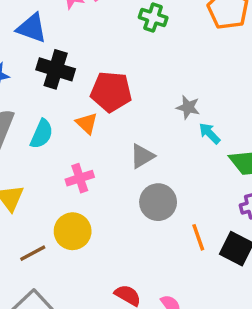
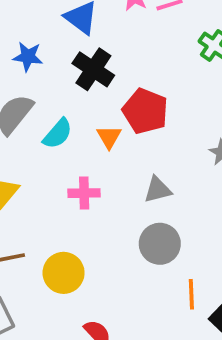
yellow circle: (73, 231) -> (64, 273), moved

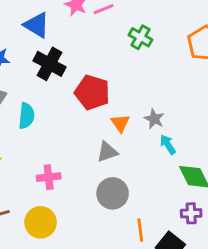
cyan semicircle: (58, 134) -> (26, 116), turned -30
orange triangle: (109, 137) -> (120, 123), moved
pink cross: (84, 193) -> (49, 177), moved

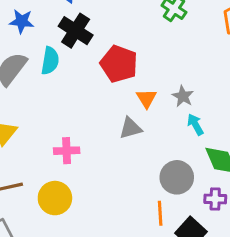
cyan semicircle: (26, 116) -> (50, 61), moved
gray circle: (113, 193) -> (177, 177), moved

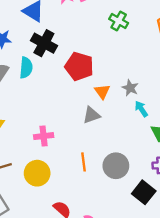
gray circle: (177, 177) -> (116, 166), moved
orange line: (160, 213) -> (83, 162), moved

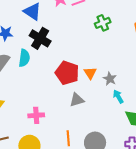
green cross: (119, 21) -> (103, 23), turned 35
red pentagon: (79, 66) -> (67, 73), moved
orange triangle: (102, 92) -> (90, 73), moved

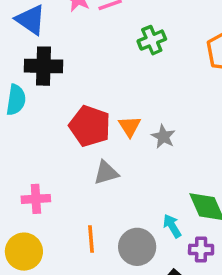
black cross: (40, 38) -> (44, 66), turned -30
cyan arrow: (118, 97) -> (172, 226), moved

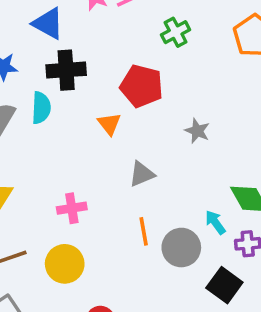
red pentagon: (90, 126) -> (142, 86), moved
orange triangle: (130, 126) -> (109, 124), moved
orange line: (91, 239) -> (144, 231), moved

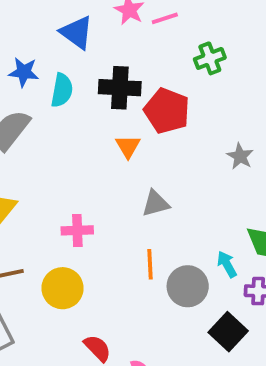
black cross: (66, 70) -> (120, 88), moved
cyan semicircle: (41, 108) -> (62, 90), moved
gray star: (197, 131) -> (240, 156), moved

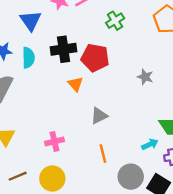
blue triangle: (77, 32) -> (31, 21), turned 30
cyan arrow: (227, 264) -> (150, 144), turned 105
gray circle: (188, 286) -> (131, 177), moved

